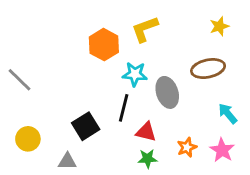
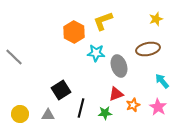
black line: (124, 108) -> (81, 108), moved
red triangle: (146, 132) -> (116, 94), moved, turned -35
yellow circle: (28, 139) -> (20, 114), moved

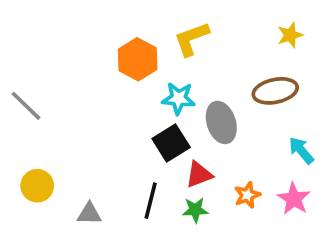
black square: (61, 90) -> (171, 143), moved
red triangle: (116, 94) -> (199, 175), moved
yellow circle: (20, 114) -> (37, 186), moved

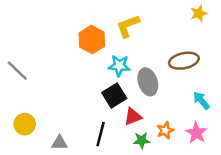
yellow star: (290, 35) -> (199, 13), moved
green star: (195, 210) -> (142, 140), moved

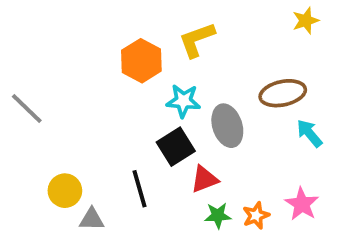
cyan arrow: (201, 101) -> (309, 133), moved
yellow circle: (25, 124) -> (65, 191), moved
orange star: (165, 130) -> (256, 215), moved
black line: (101, 134) -> (139, 189), moved, turned -30

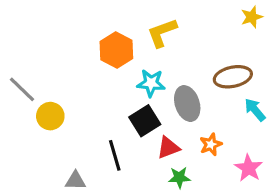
yellow circle: (65, 191) -> (50, 116), moved
orange star: (256, 215) -> (211, 144), moved

